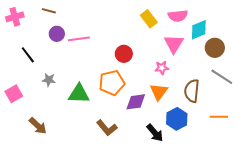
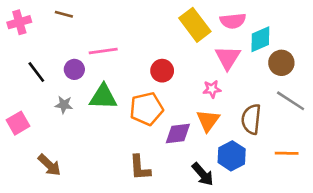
yellow rectangle: (149, 19) -> (195, 25), size x1.4
purple circle: (57, 34) -> (74, 69), moved
green triangle: (79, 94) -> (103, 97), moved
brown L-shape: (107, 128) -> (140, 168), turned 35

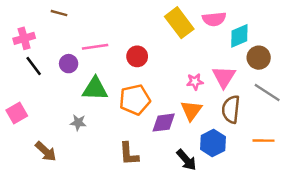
pink cross: (19, 22) -> (24, 38), moved
pink triangle: (228, 58) -> (224, 77), moved
red circle: (162, 71) -> (137, 56), moved
gray star: (64, 105) -> (78, 123), moved

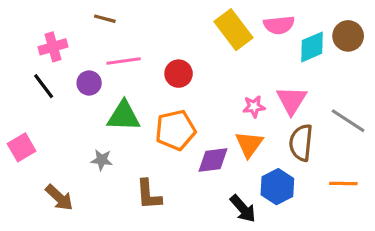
brown line: (59, 13) -> (105, 19), moved
pink cross: (24, 38) -> (53, 47), moved
brown circle: (259, 58) -> (348, 36), moved
brown L-shape: (129, 154) -> (149, 194), moved

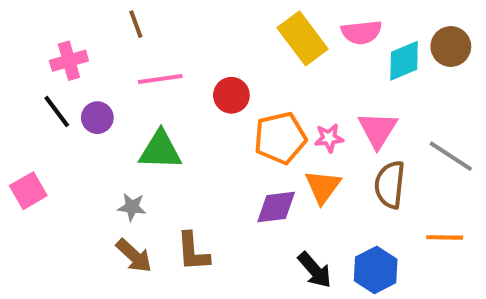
brown line: (105, 19) -> (136, 24), turned 55
purple circle: (89, 83) -> (97, 118), moved
orange pentagon: (175, 130) -> (280, 138), moved
blue hexagon: (277, 187) -> (376, 270), moved
brown arrow: (59, 198) -> (134, 256), moved

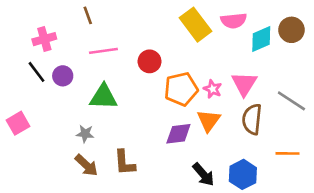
pink star: (329, 138) -> (213, 89), turned 30

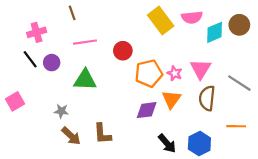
gray star: (85, 134) -> (61, 111), moved

